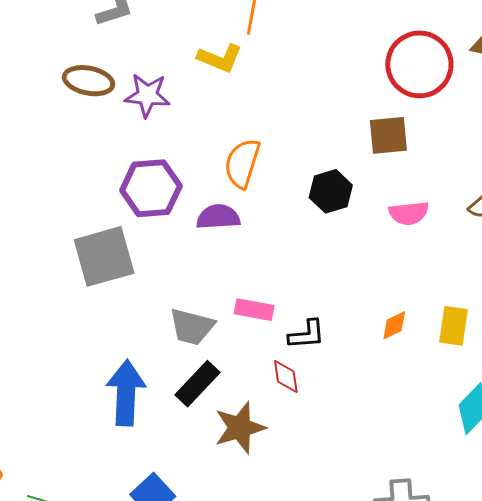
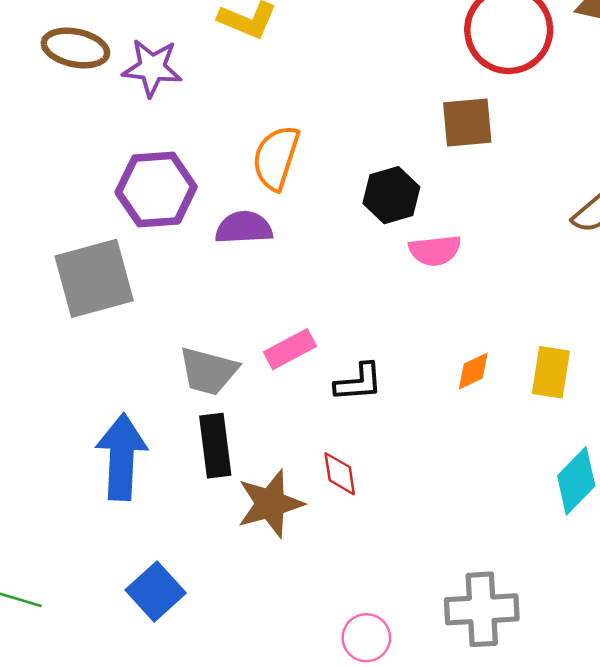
pink semicircle: (409, 213) -> (435, 250), moved
pink rectangle: (254, 310) -> (290, 349), turned -39
red diamond: (286, 376) -> (340, 474), moved
black rectangle: (197, 384) -> (215, 446), turned -51

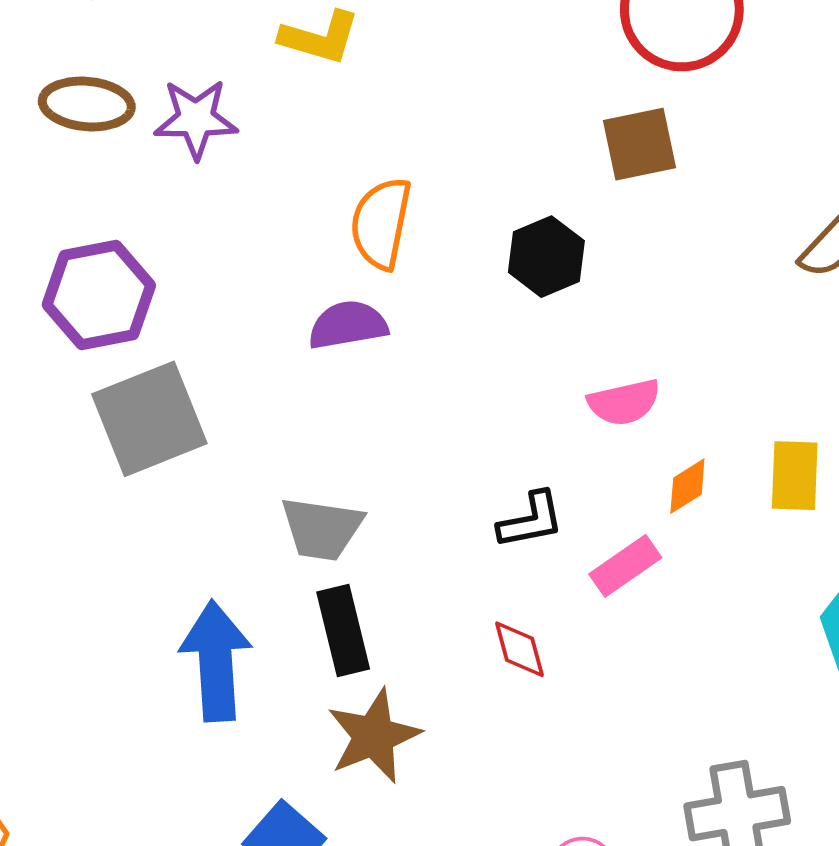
purple hexagon: (156, 189) -> (99, 295), moved
pink semicircle: (435, 250) -> (624, 402), moved
pink rectangle: (290, 349) -> (625, 566), moved
brown star: (270, 504) -> (374, 736), moved

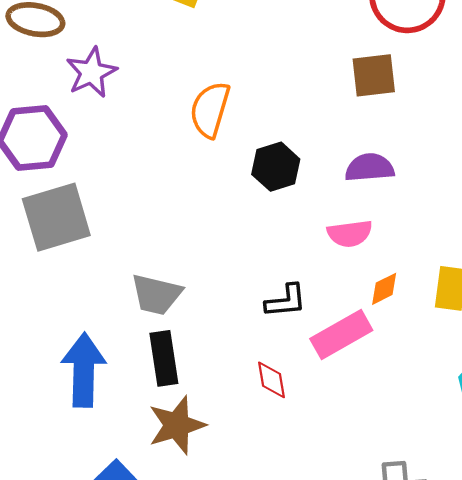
purple star: (196, 119) -> (91, 72), moved, turned -30
black hexagon: (546, 257) -> (276, 167), moved
purple semicircle: (348, 325) -> (370, 168), moved
pink rectangle: (625, 566) -> (341, 334), size x1.4

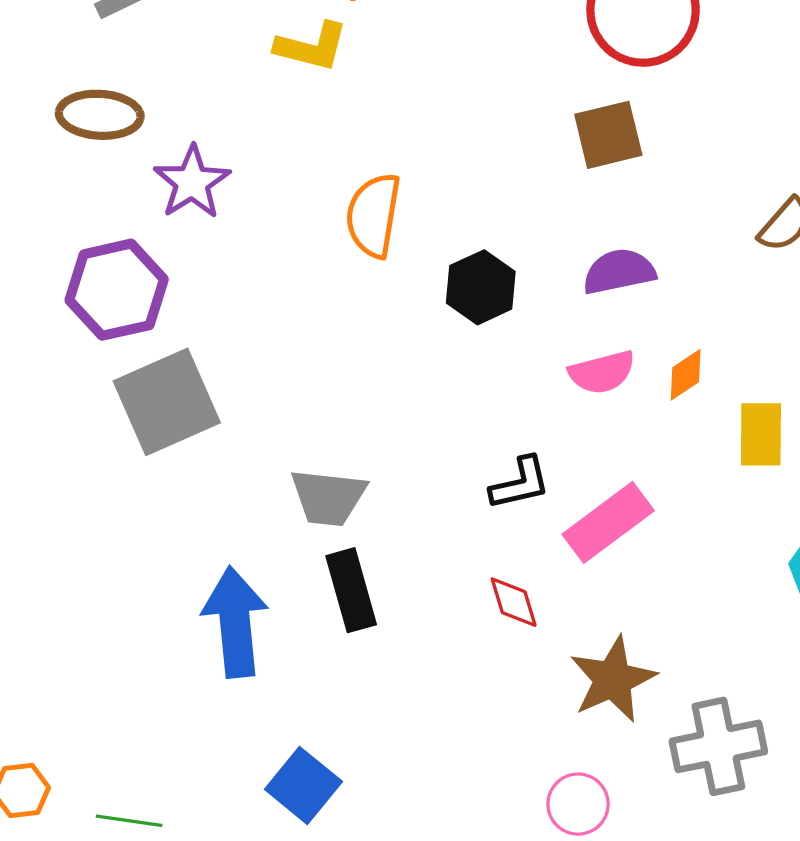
orange diamond: (384, 289) -> (686, 375), moved
brown star: (177, 425) -> (613, 679), moved

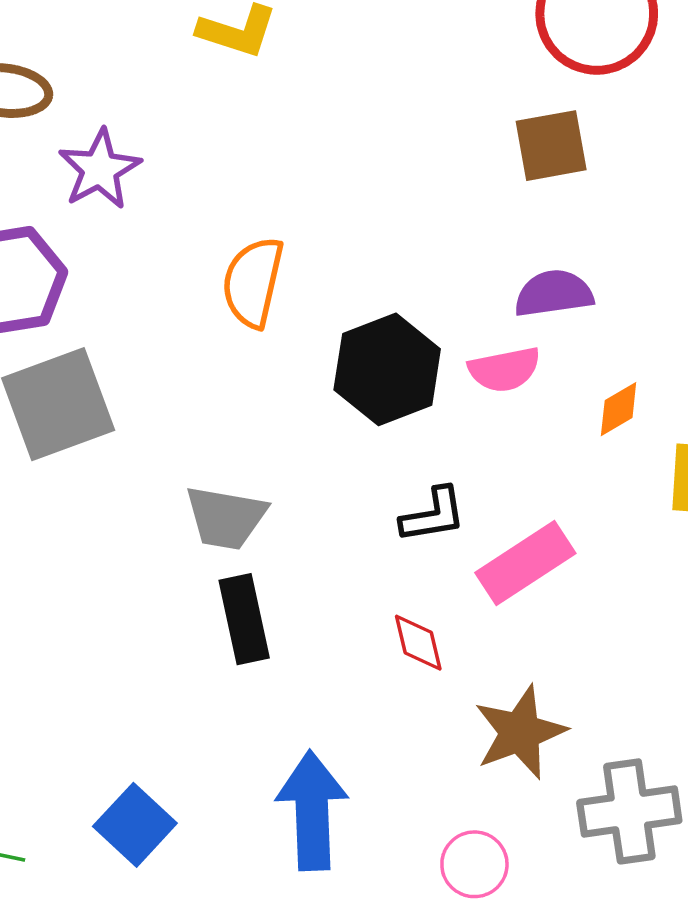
orange semicircle: (373, 215) -> (253, 282), moved
black hexagon: (481, 287) -> (387, 369), moved, size x1.4
pink semicircle: (602, 372) -> (504, 369), moved
blue arrow: (235, 622) -> (312, 811), moved
blue square: (303, 785) -> (135, 825), moved

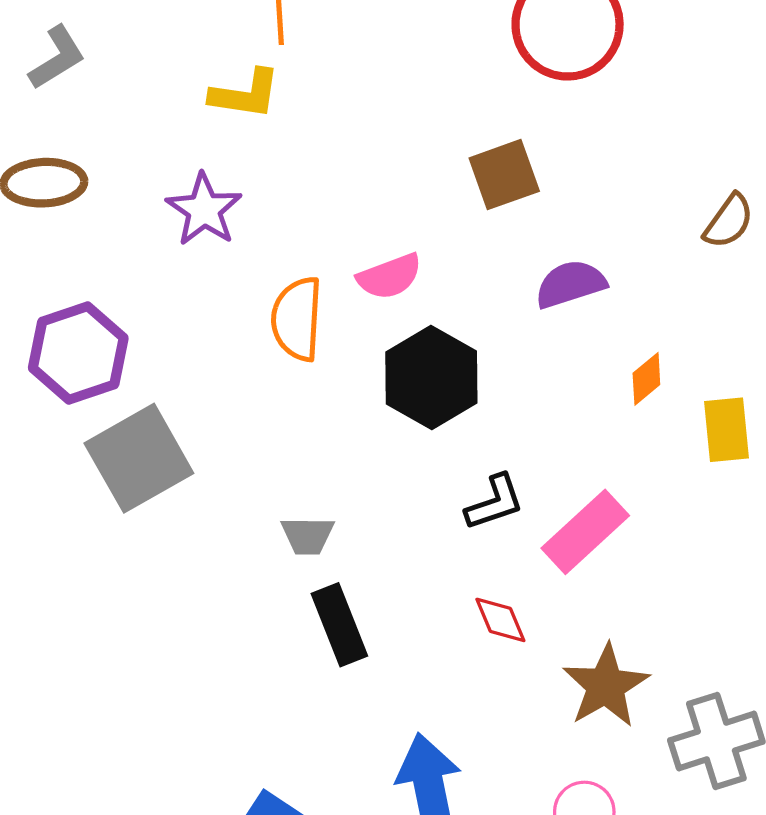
brown square: (551, 146) -> (504, 175), moved
purple star: (100, 169) -> (204, 210), moved
pink semicircle: (504, 369) -> (390, 276), moved
gray trapezoid: (226, 518) -> (308, 536), size x0.7

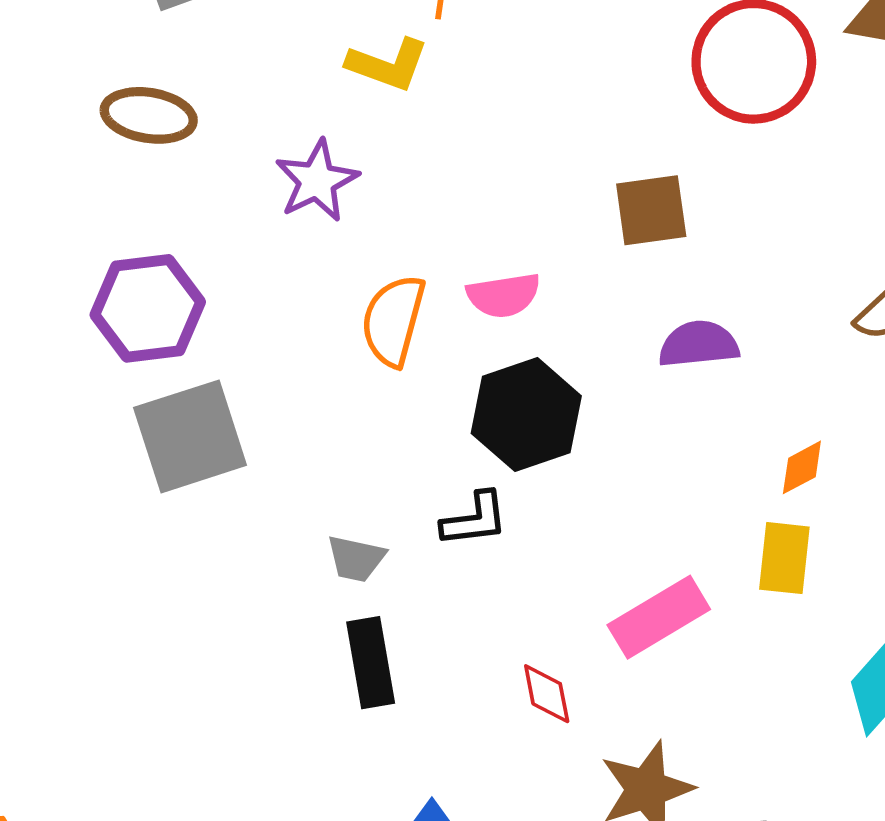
orange diamond: (646, 379) -> (802, 467), moved
yellow rectangle: (727, 430) -> (784, 558), moved
black L-shape: (495, 502) -> (475, 519), moved

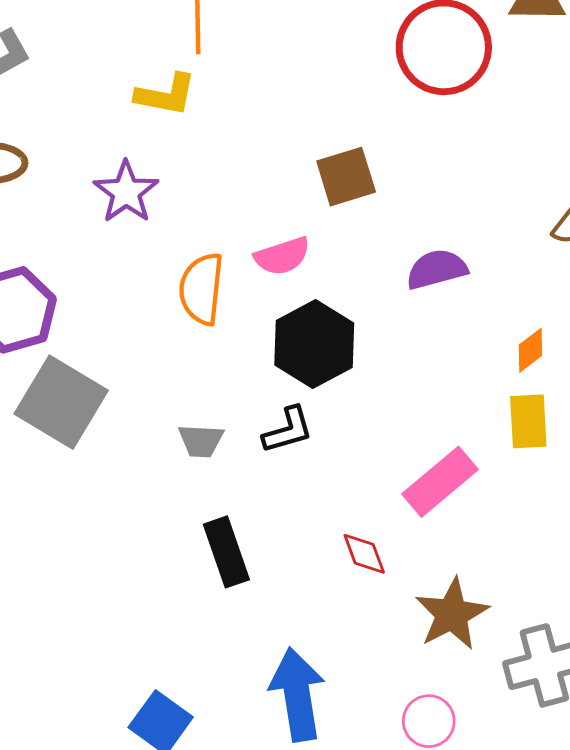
brown square: (651, 210) -> (346, 177), moved
gray square: (190, 436) -> (61, 402), turned -32
gray trapezoid: (356, 559) -> (201, 441), moved

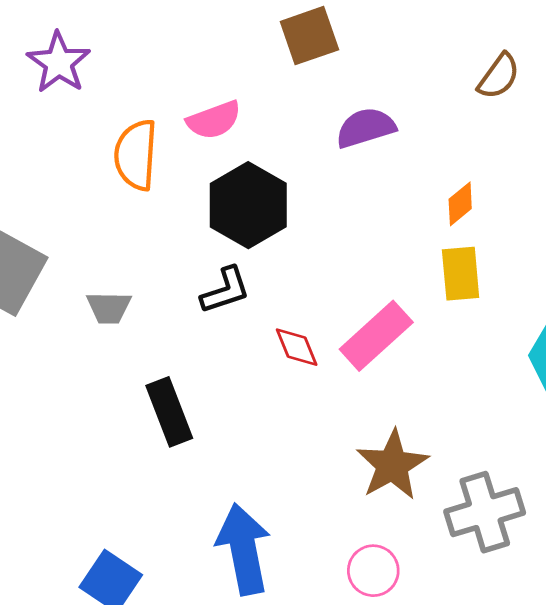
brown square: (346, 177) -> (309, 36), moved
gray trapezoid: (201, 441) -> (109, 308), moved
red diamond: (364, 554) -> (297, 347), moved

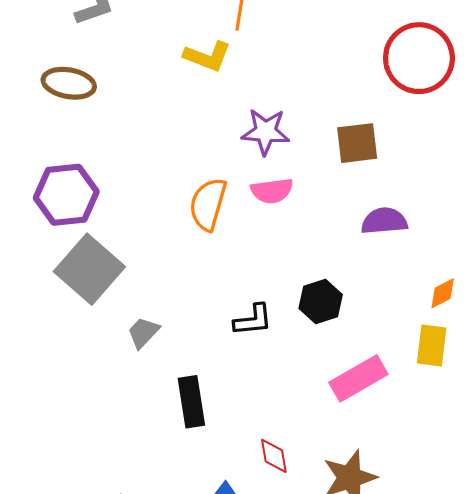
purple star: (59, 63) -> (266, 132), moved, turned 30
black hexagon: (248, 205) -> (321, 302), moved, size x0.7
gray trapezoid: (109, 308) -> (143, 333), moved, turned 120
red diamond: (297, 347) -> (274, 456), moved

